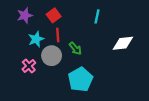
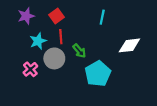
cyan pentagon: (80, 79) -> (98, 74), moved

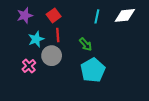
white diamond: (129, 45) -> (125, 15), moved
green arrow: (79, 51) -> (86, 44), moved

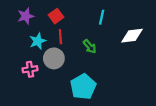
white diamond: (125, 15) -> (132, 36), moved
pink cross: (29, 66) -> (30, 69), turned 32
cyan pentagon: (93, 70) -> (83, 87), moved

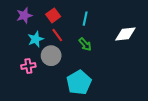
cyan line: (102, 17) -> (85, 19), moved
red line: (60, 37) -> (57, 35), turned -32

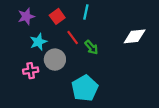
cyan line: (85, 19) -> (86, 12), moved
red line: (57, 35) -> (73, 37), moved

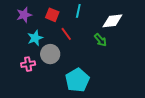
red square: (57, 16) -> (52, 15), turned -32
white diamond: (135, 36) -> (112, 21), moved
green arrow: (91, 47) -> (100, 40), moved

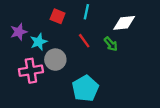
purple star: (24, 15) -> (19, 32), moved
red line: (66, 34) -> (84, 41), moved
pink cross: (28, 64) -> (31, 71), size x1.5

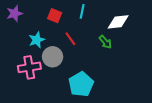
purple star: (19, 32) -> (15, 13), moved
red line: (84, 41) -> (70, 39), moved

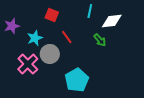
cyan line: (82, 11) -> (90, 11), moved
purple star: (15, 13) -> (12, 26), moved
pink cross: (29, 67) -> (28, 64), turned -35

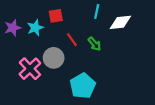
red square: (52, 15) -> (56, 16), turned -32
cyan star: (35, 38) -> (35, 28), moved
green arrow: (100, 40) -> (94, 44), moved

